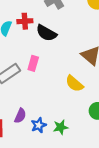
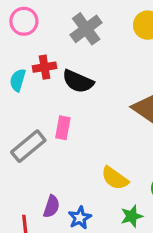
yellow semicircle: (74, 84) -> (115, 178), moved
green star: (61, 127) -> (132, 216), moved

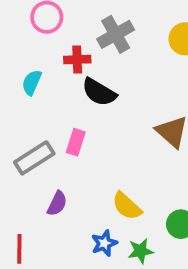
red cross: (45, 67) -> (77, 60), moved
purple semicircle: (51, 206) -> (57, 203), moved
blue star: (80, 218) -> (104, 243), moved

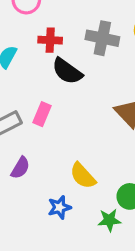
gray cross: (116, 34) -> (102, 38), moved, turned 36
green star: (141, 251) -> (109, 220), moved

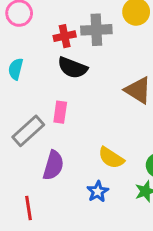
red cross: (50, 40) -> (65, 36), moved
purple semicircle: (20, 168) -> (53, 165), size x1.4

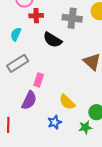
red cross: (65, 36) -> (36, 16), moved
pink rectangle: (60, 112) -> (39, 80), moved
gray rectangle: (28, 131) -> (18, 63), moved

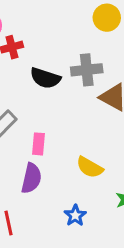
gray cross: (72, 18) -> (87, 70), moved
blue star: (55, 122) -> (75, 215), moved

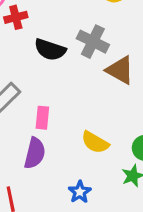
gray cross: (87, 70) -> (93, 42), turned 32

